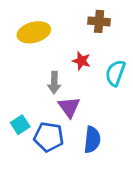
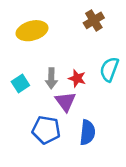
brown cross: (99, 21) -> (94, 20), turned -36
red star: (81, 61) -> (77, 78), moved
cyan square: (20, 125) -> (20, 84), moved

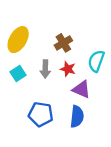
brown cross: (94, 20) -> (63, 43), moved
yellow ellipse: (32, 31) -> (18, 40), moved, turned -45
purple triangle: (65, 102) -> (81, 89), moved, turned -30

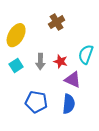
brown cross: (63, 43) -> (57, 22), moved

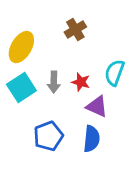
cyan square: (16, 66) -> (21, 88), size x1.5
blue pentagon: (36, 102) -> (48, 136), turned -30

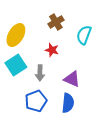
cyan semicircle: (115, 73) -> (84, 35), moved
gray arrow: (54, 82) -> (40, 73), moved
red star: (81, 82) -> (52, 50), moved

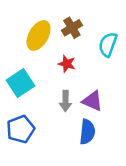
yellow ellipse: (16, 35) -> (39, 35), moved
gray arrow: (40, 73) -> (65, 101), moved
blue pentagon: (36, 101) -> (21, 129), moved

